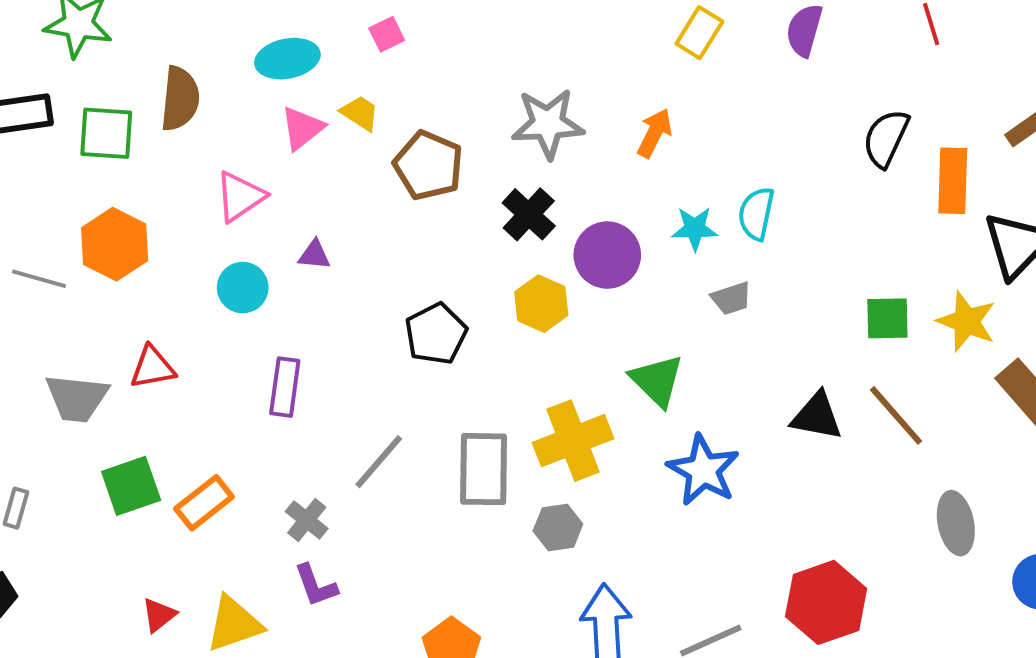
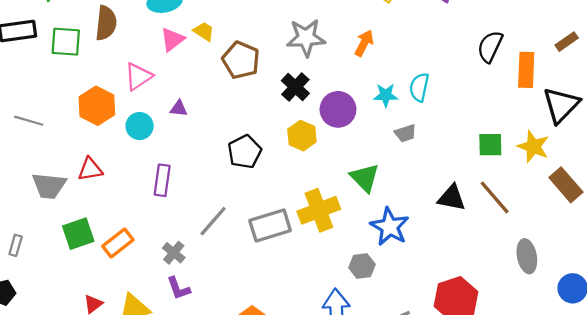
orange hexagon: (115, 244) -> (97, 106), moved
gray rectangle: (484, 469) -> (270, 225), turned 72
gray hexagon: (558, 527) -> (362, 266), moved

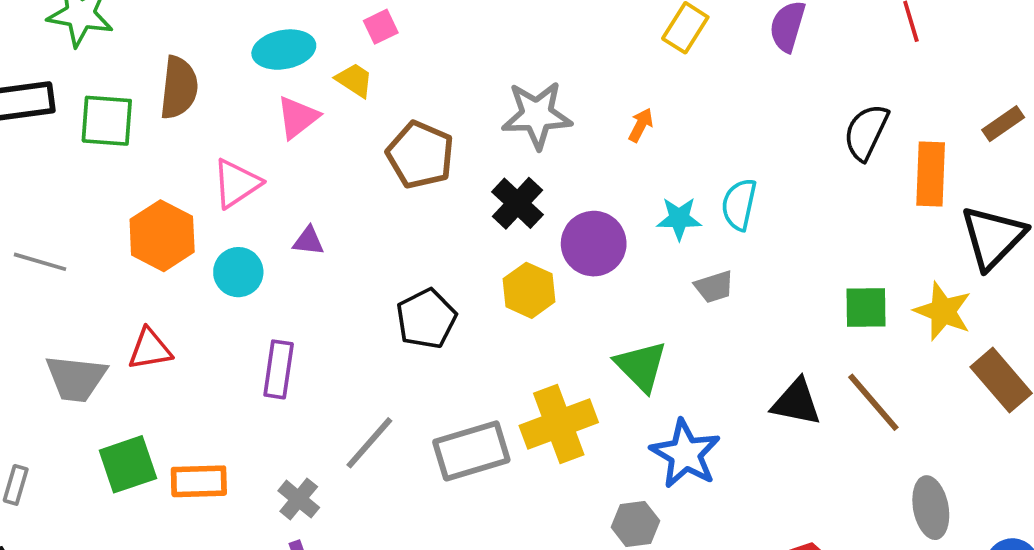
yellow trapezoid: (204, 31) -> (354, 80), moved
orange arrow: (364, 43) -> (641, 125), size x0.7
orange rectangle: (118, 243) -> (199, 481), turned 36

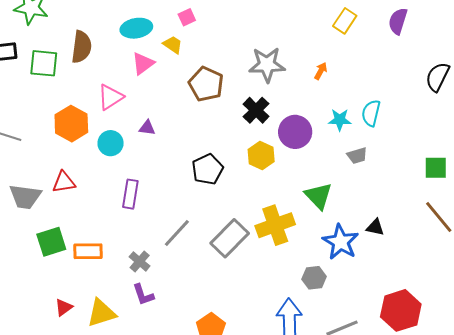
black triangle: (796, 402) -> (375, 227), moved, size x0.7
gray rectangle: (471, 451) -> (230, 238), turned -30

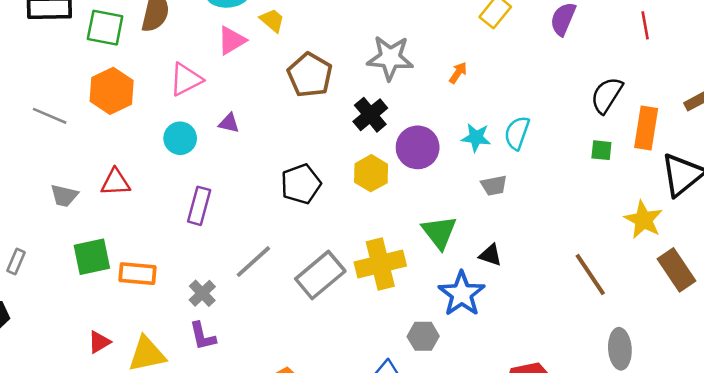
orange hexagon: (71, 124) -> (112, 91), moved
green square: (436, 168) -> (601, 150), moved, size x0.7
gray trapezoid: (25, 197) -> (64, 196), size x0.7
black triangle: (375, 227) -> (490, 255), moved

